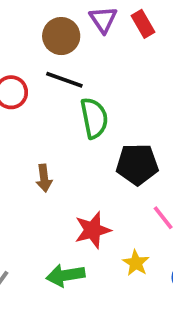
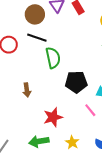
yellow star: (136, 263) -> (72, 142), moved

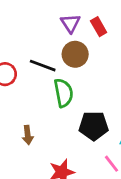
brown circle: (35, 14) -> (75, 54), moved

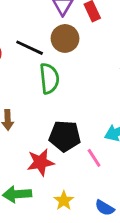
black pentagon: (94, 126) -> (65, 136), moved

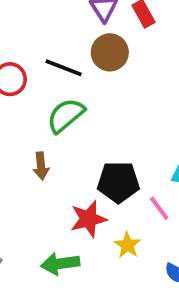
green semicircle: (49, 78) -> (66, 115), moved, turned -120
yellow star: (64, 201) -> (127, 245), moved

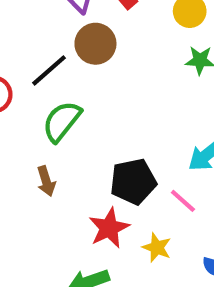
black line: (64, 68) -> (49, 70), turned -51

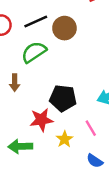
brown circle: (95, 44) -> (64, 28), moved
pink line: (183, 201) -> (91, 128), moved

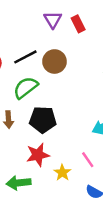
black pentagon: (63, 98) -> (43, 120), moved

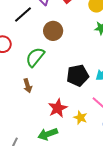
black line: (25, 57) -> (23, 14), moved
black pentagon: (43, 120) -> (78, 75), moved

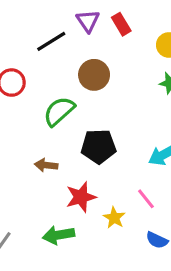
black pentagon: (78, 75) -> (99, 146), moved
brown arrow: (28, 86) -> (46, 165), moved, turned 104

